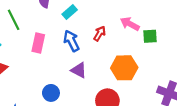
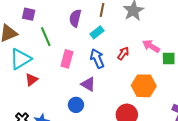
purple triangle: (79, 70) -> (88, 84), moved

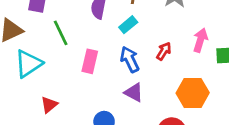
pink arrow: (151, 46) -> (200, 40), turned 78
red triangle: (31, 80) -> (49, 105), moved
purple triangle: (88, 84) -> (134, 92), moved

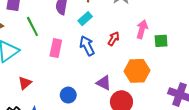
purple triangle: (134, 92) -> (104, 83), moved

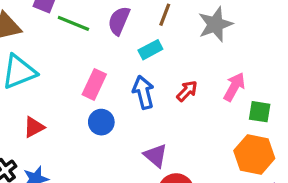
green line: (32, 26) -> (73, 23), moved, turned -54
orange hexagon: (137, 71) -> (254, 154), moved
blue circle: (68, 95) -> (101, 122), moved

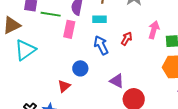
cyan rectangle: (150, 50) -> (99, 19), turned 40
pink rectangle: (94, 84) -> (69, 29), moved
red triangle: (34, 127) -> (64, 86), moved

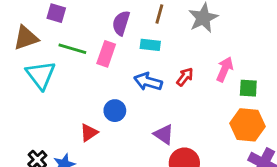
green line: (51, 14) -> (72, 49), moved
blue arrow: (101, 45) -> (148, 82), turned -54
cyan triangle: (25, 50) -> (41, 75), turned -40

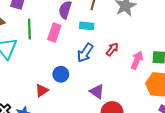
green line: (72, 49) -> (29, 29), turned 72
pink arrow: (225, 69) -> (137, 60), moved
blue arrow: (148, 82) -> (85, 53), turned -72

